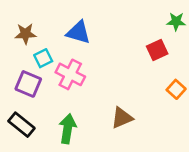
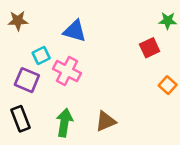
brown star: (26, 34) -> (18, 21), moved
brown triangle: (122, 118) -> (106, 121), moved
black rectangle: (21, 125) -> (20, 119), turned 30

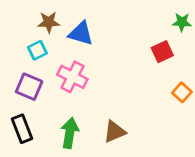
brown star: (18, 21) -> (49, 22), moved
cyan square: (41, 56) -> (37, 50), moved

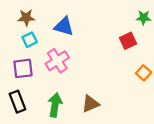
brown star: (49, 22) -> (26, 18), moved
pink cross: (72, 77) -> (57, 61), turned 30
purple square: (29, 87) -> (23, 68), turned -30

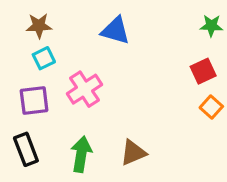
blue triangle: (64, 26) -> (115, 31), moved
red square: (128, 41) -> (203, 71), moved

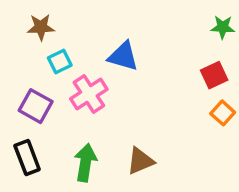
blue triangle: (115, 31) -> (123, 56), moved
cyan square: (44, 58) -> (60, 61), moved
purple square: (34, 100) -> (36, 106), turned 36

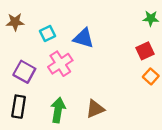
brown star: (41, 27) -> (15, 22), moved
cyan square: (60, 61) -> (48, 34), moved
black rectangle: (27, 157) -> (19, 107), turned 30

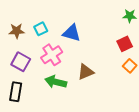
brown star: (15, 22) -> (17, 31), moved
brown triangle: (95, 109) -> (86, 72), moved
green arrow: (58, 110) -> (56, 82), moved, turned -85

